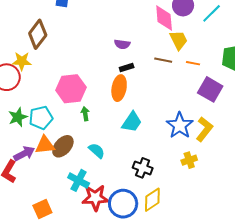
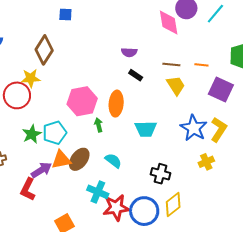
yellow trapezoid: (179, 40) -> (176, 85), moved
black rectangle: (127, 68) -> (136, 75), turned 56
orange ellipse: (119, 88) -> (116, 104), moved
cyan trapezoid: (132, 122) -> (146, 129), turned 60

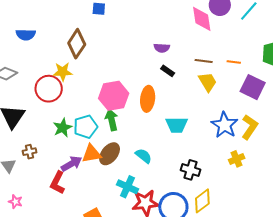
green arrow: (99, 125) -> (112, 120), moved, size x1.5

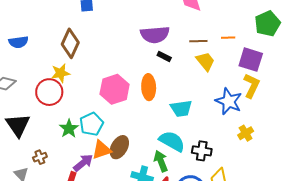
purple semicircle: (162, 48) -> (155, 35), size x1.8
green arrow: (112, 120) -> (161, 161), moved
yellow L-shape: (250, 127) -> (252, 86), moved
cyan semicircle: (144, 156) -> (172, 141), moved, size x1.5

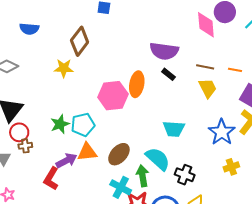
orange ellipse: (149, 87) -> (137, 84), moved
red circle: (49, 92) -> (19, 132), moved, size x0.7
brown ellipse: (119, 147) -> (119, 154), moved

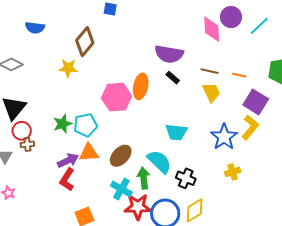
red L-shape: (51, 179) -> (67, 180), moved

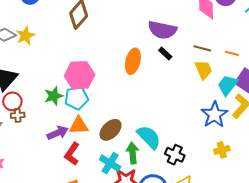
yellow star: (68, 68) -> (25, 36), moved, turned -30
pink hexagon: (116, 97) -> (80, 75), moved
cyan trapezoid: (176, 132) -> (228, 85), moved, turned 120
red L-shape: (67, 180) -> (72, 154), moved

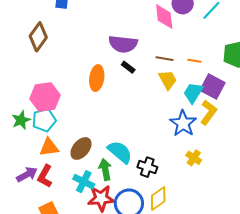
purple arrow: (58, 133) -> (27, 174), moved
yellow cross: (222, 150) -> (194, 158), turned -35

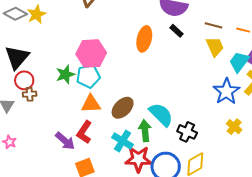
purple arrow: (27, 174) -> (65, 141), moved, turned 65

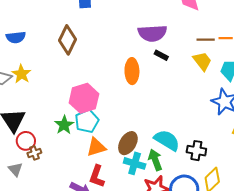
brown line: (213, 25) -> (206, 40), moved
cyan cross: (122, 141) -> (135, 163), moved

